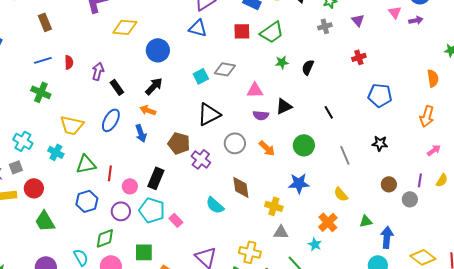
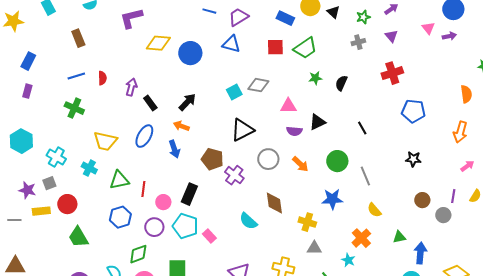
blue circle: (158, 50) -> (190, 53), moved
red cross: (359, 57) -> (392, 73), size x1.5
gray line: (345, 155) -> (365, 176), moved

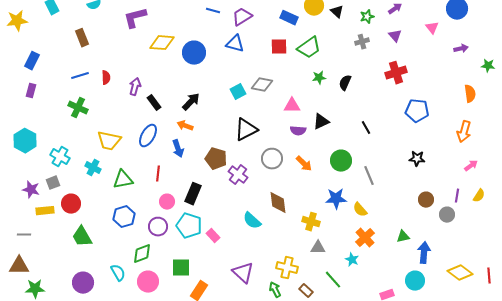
purple arrow: (449, 36) -> (461, 49), moved
red line: (143, 189) -> (158, 174), moved
yellow semicircle: (374, 210) -> (360, 210), moved
gray line: (14, 220) -> (24, 235), moved

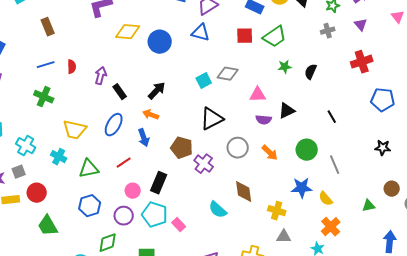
red line: (158, 174) -> (124, 163), turned 49
green triangle: (403, 237) -> (369, 206), moved

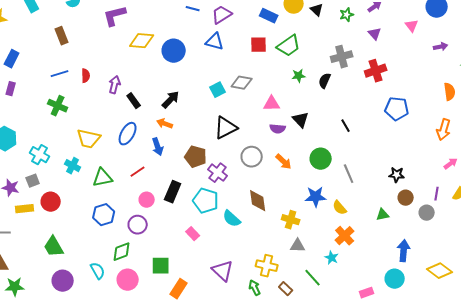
gray cross: (328, 31) -> (342, 57), moved, size x1.5
black triangle: (287, 111) -> (301, 120), turned -48
black star: (383, 148) -> (397, 175), moved
cyan pentagon: (155, 215) -> (206, 201), moved
green trapezoid: (48, 226) -> (54, 247), moved

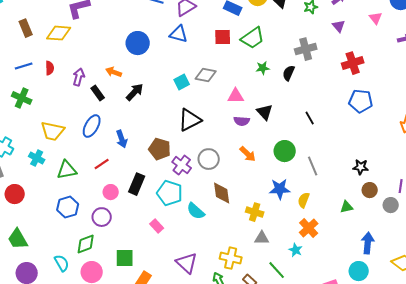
yellow diamond: (142, 41) -> (59, 33), moved
red cross: (376, 71) -> (353, 63), moved
orange arrow: (165, 124) -> (114, 72), moved
gray circle: (252, 157) -> (209, 159), moved
yellow semicircle: (340, 208) -> (304, 200), turned 63

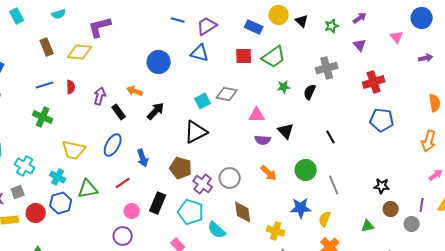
black triangle: (190, 120) -> (196, 132), moved
blue hexagon: (68, 207) -> (61, 203), moved

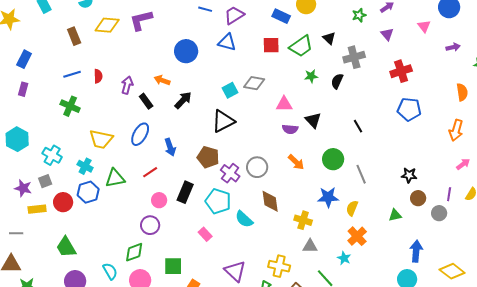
black triangle: (302, 21) -> (329, 38), moved
purple L-shape: (100, 27) -> (141, 20), moved
yellow diamond: (80, 52) -> (107, 25), moved

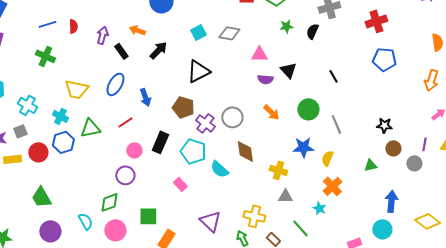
cyan square: (230, 90) -> (198, 32), moved

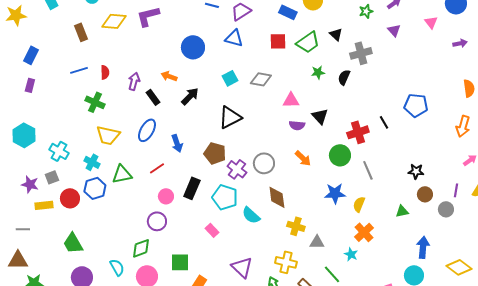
red cross: (376, 21) -> (358, 132), moved
green cross: (45, 56) -> (95, 102), moved
black line: (333, 76) -> (384, 122), moved
yellow cross: (278, 170) -> (296, 226), moved

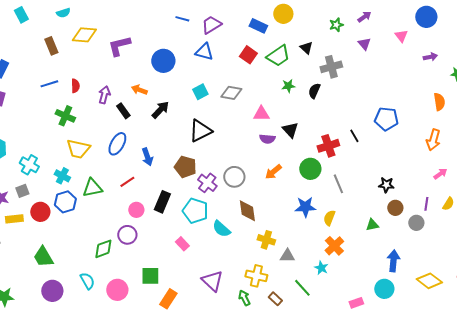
purple L-shape: (148, 16) -> (119, 46), moved
red square: (278, 41) -> (248, 55), turned 36
orange arrow: (303, 158) -> (273, 172), turned 96
green diamond: (141, 248) -> (103, 249), moved

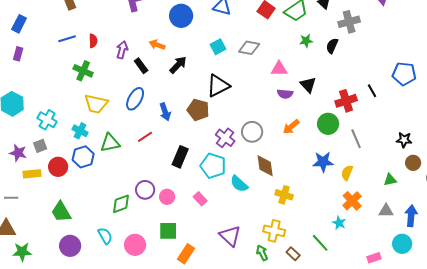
brown pentagon: (185, 167) -> (198, 110), moved
pink circle: (136, 210) -> (167, 197), moved
gray triangle: (287, 256) -> (386, 211), moved

